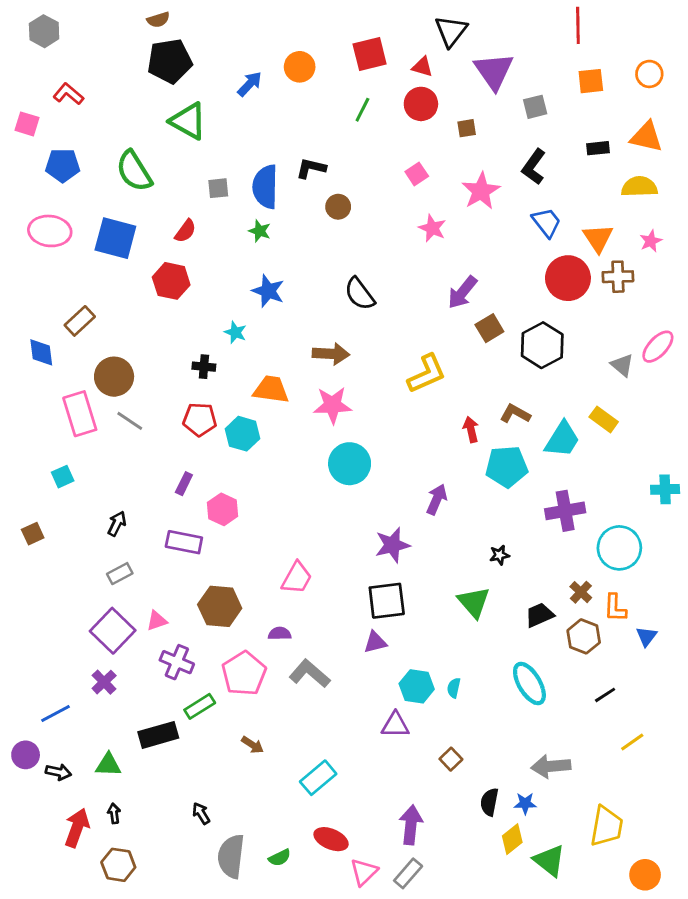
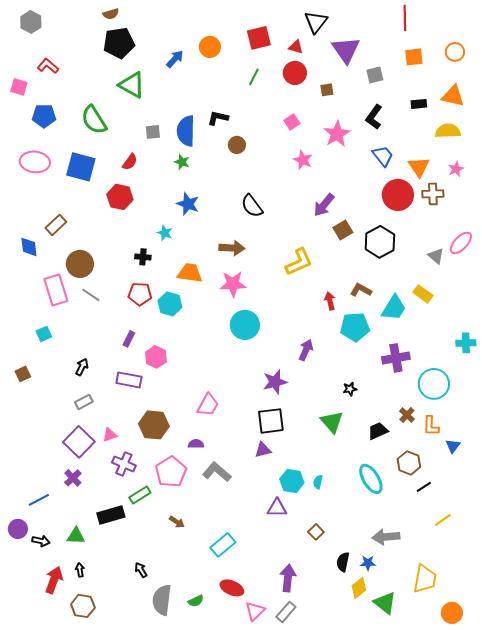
brown hexagon: (584, 636) -> (409, 463), moved

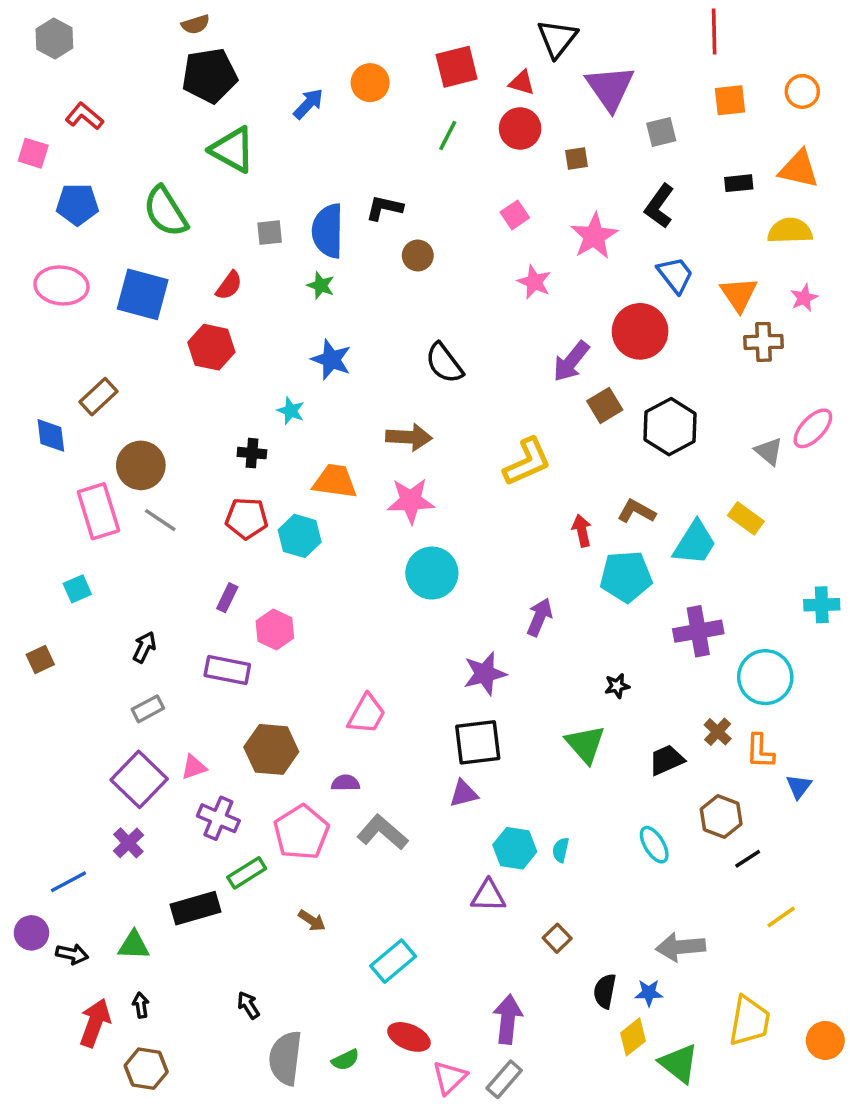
red circle: (398, 195) -> (640, 331), moved
cyan ellipse: (371, 479) -> (654, 845), size x0.7
orange circle: (452, 613) -> (825, 1040), moved

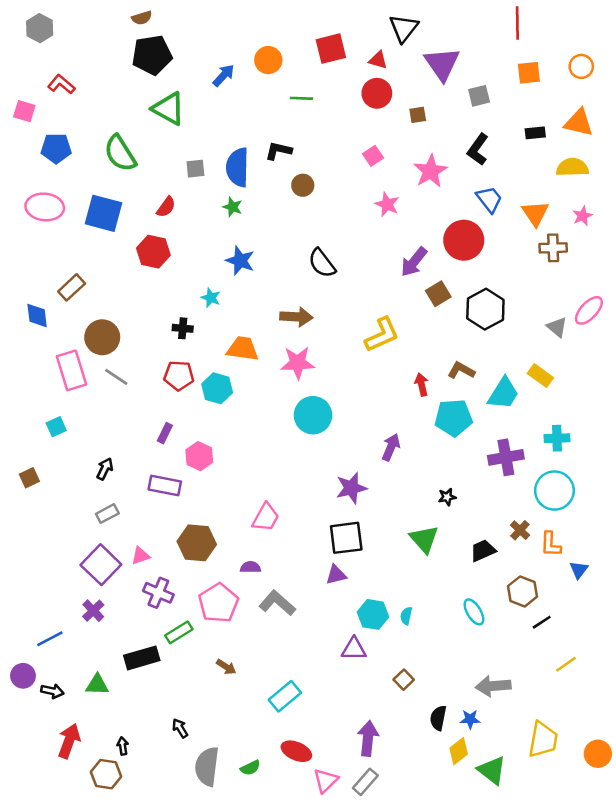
green line: (448, 136) -> (301, 98), moved, turned 65
cyan cross: (822, 605) -> (557, 438), moved
black arrow: (141, 1005) -> (123, 746), moved

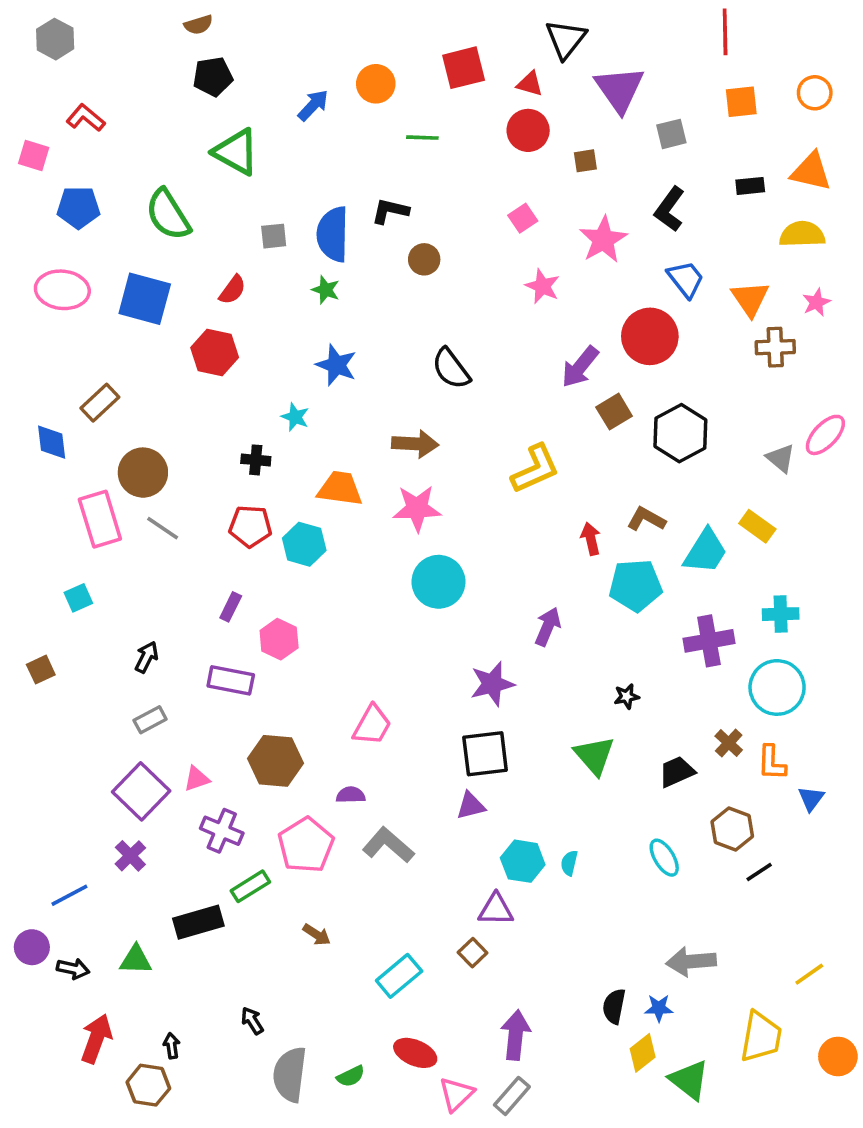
black pentagon: (152, 55) -> (213, 77), size x0.7
yellow line: (566, 664) -> (809, 974), moved
brown square: (404, 680) -> (473, 953), moved

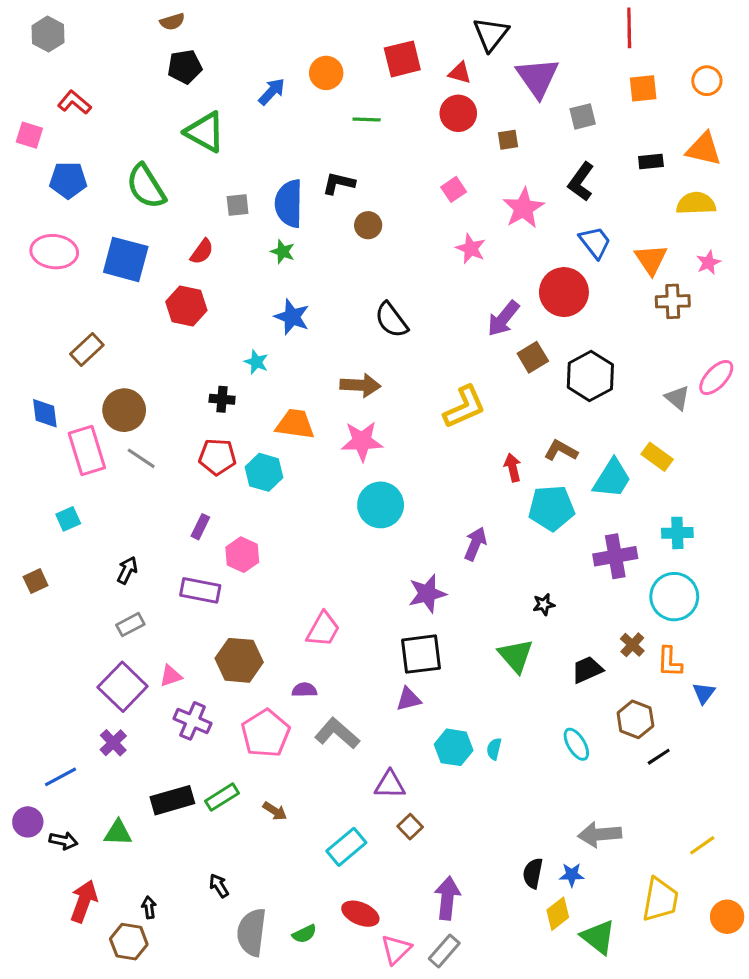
blue diamond: (52, 442) -> (45, 413), moved
green rectangle: (250, 886) -> (222, 797), moved
purple triangle: (496, 910) -> (390, 785), moved

